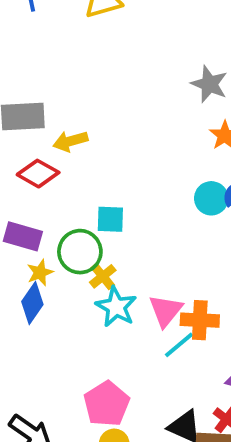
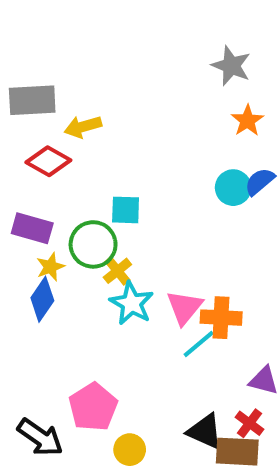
pink pentagon: (107, 404) -> (93, 407), moved

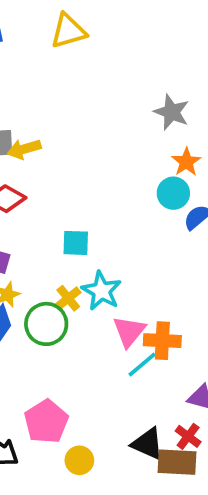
yellow arrow: (83, 127) -> (24, 149), moved
cyan circle: (233, 188) -> (173, 193), moved
green circle: (93, 244) -> (46, 324), moved
cyan star: (132, 303) -> (101, 291), moved

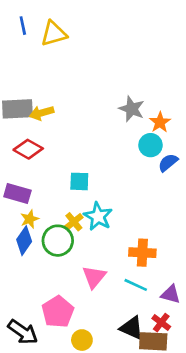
yellow triangle: (68, 31) -> (54, 34), moved
gray star: (172, 112) -> (132, 109), moved
pink triangle: (129, 331) -> (94, 277), moved
cyan line: (142, 365) -> (136, 285), moved, turned 65

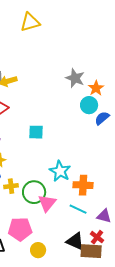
yellow triangle: (54, 34) -> (30, 22), moved
cyan star: (98, 216) -> (60, 171), moved
yellow cross: (74, 222) -> (11, 186), moved, turned 32
green circle: (58, 241) -> (34, 192), moved
pink pentagon: (58, 312) -> (20, 229), turned 30

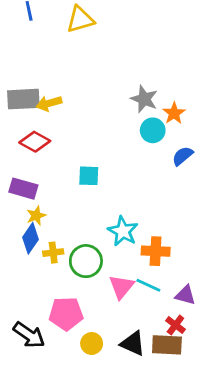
cyan circle: (89, 105) -> (153, 130), moved
pink triangle: (47, 203) -> (121, 287), moved
black triangle: (75, 241) -> (133, 343), moved

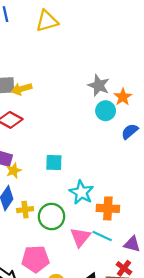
cyan square: (89, 176) -> (54, 162), moved
yellow star: (36, 216) -> (14, 171), moved

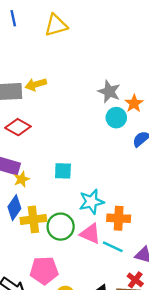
yellow arrow: (22, 89) -> (36, 84), moved
cyan star: (81, 192) -> (91, 202), turned 30
yellow cross: (25, 210) -> (33, 219), size x1.5
pink triangle: (80, 237) -> (90, 234), moved, turned -45

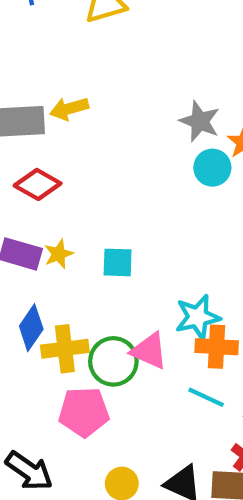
yellow star: (22, 179) -> (59, 254), moved
cyan star: (91, 202) -> (198, 317), moved
pink triangle: (90, 234) -> (149, 351), moved
pink pentagon: (44, 270) -> (84, 412), moved

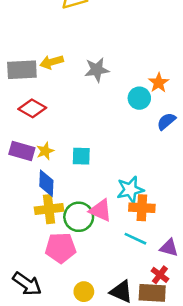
gray star: (200, 121) -> (97, 70), moved, turned -30
blue diamond: (31, 328) -> (46, 183), moved, turned -32

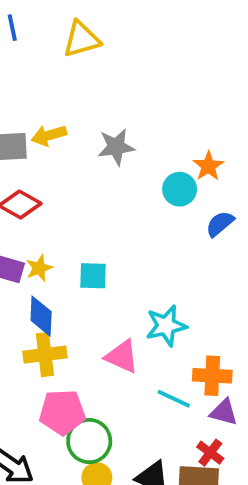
orange cross: (142, 208) -> (212, 376), moved
green circle: (79, 217) -> (89, 441), moved

